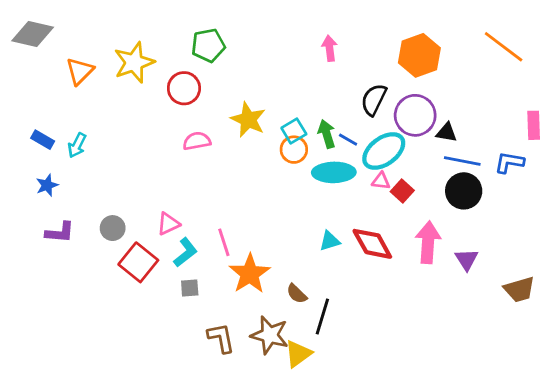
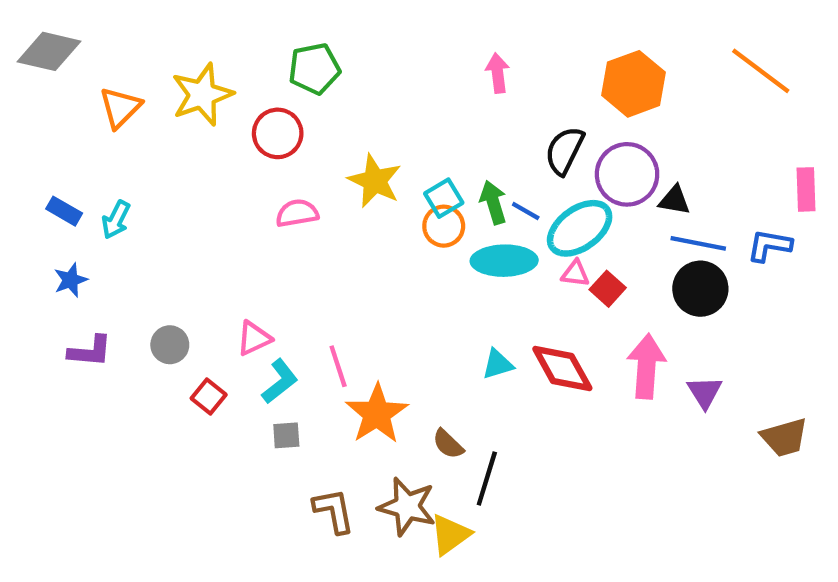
red square: (138, 262) -> (209, 397), size x0.6

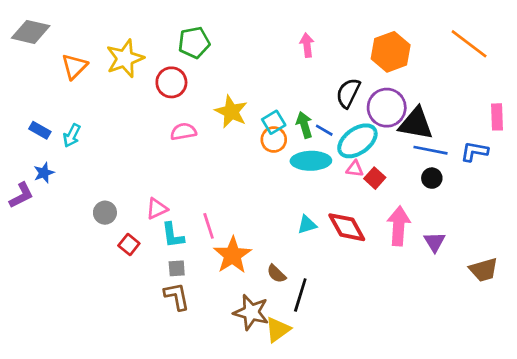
black triangle: (674, 200) -> (416, 124), size x1.8
black circle: (700, 289) -> (432, 178), size x0.6
purple L-shape: (90, 351) -> (21, 195), moved, turned -32
cyan L-shape: (280, 381) -> (173, 235), turned 120
brown L-shape: (334, 511) -> (177, 296), moved

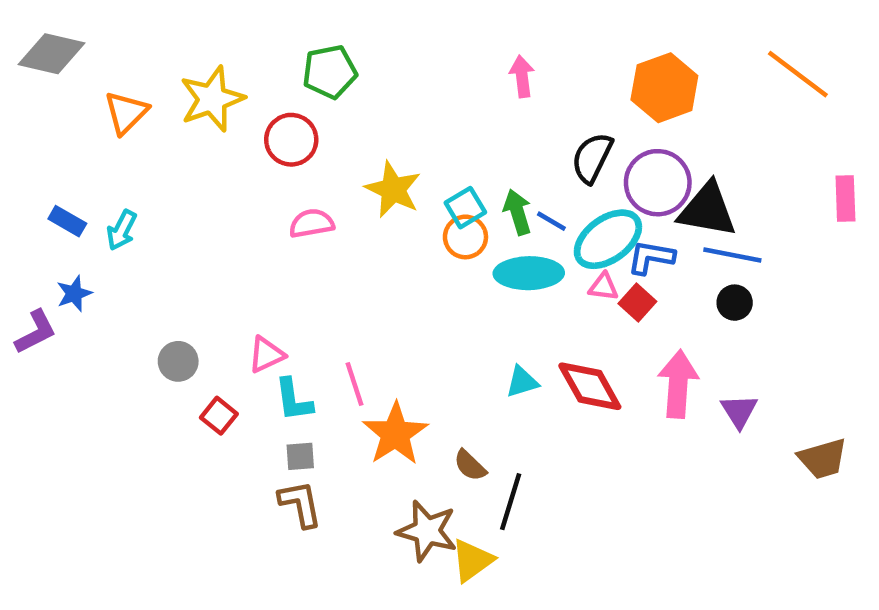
blue L-shape: (474, 151) -> (651, 257), moved

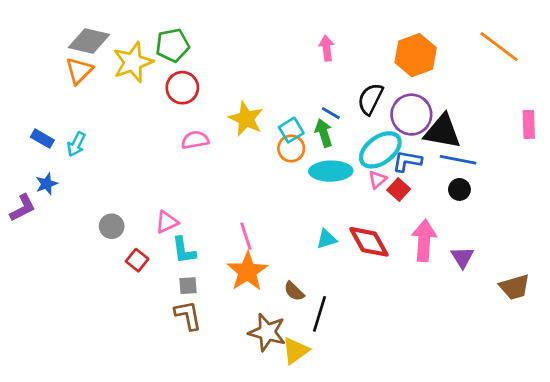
gray diamond: (51, 54) -> (89, 41), moved
green pentagon: (330, 72) -> (172, 45), moved
blue line: (551, 221) -> (331, 113), moved
pink triangle: (603, 287) -> (377, 180), turned -48
pink line: (355, 384) -> (246, 236), moved

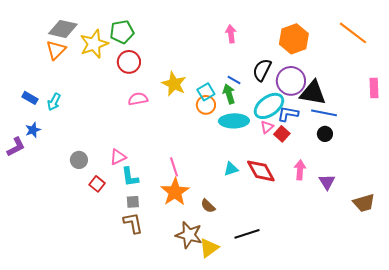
pink arrow: (424, 240) -> (300, 170), size x0.7
black line: (319, 314) -> (247, 234), moved, turned 55

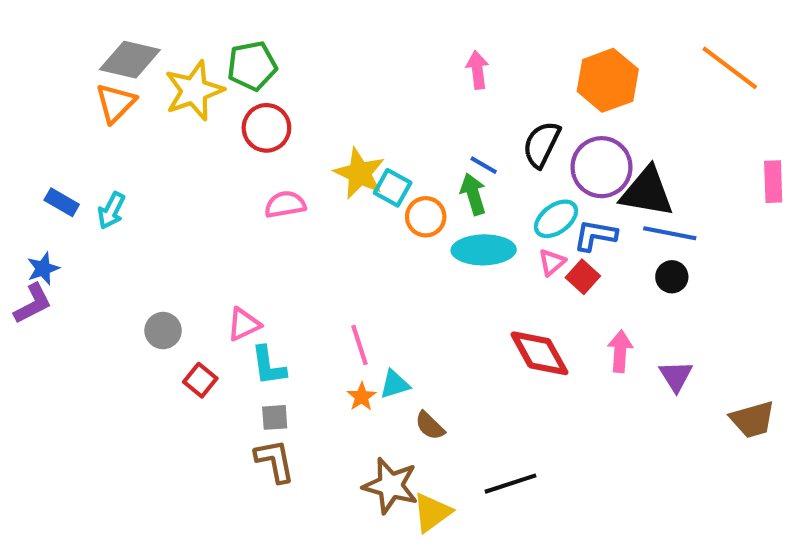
cyan square: (206, 92) -> (393, 188), moved, turned -30
cyan ellipse: (269, 106) -> (556, 219), size x0.7
blue star: (33, 130) -> (43, 268), moved
cyan triangle: (231, 169) -> (395, 384), moved
orange star: (175, 192) -> (362, 397), size x0.5

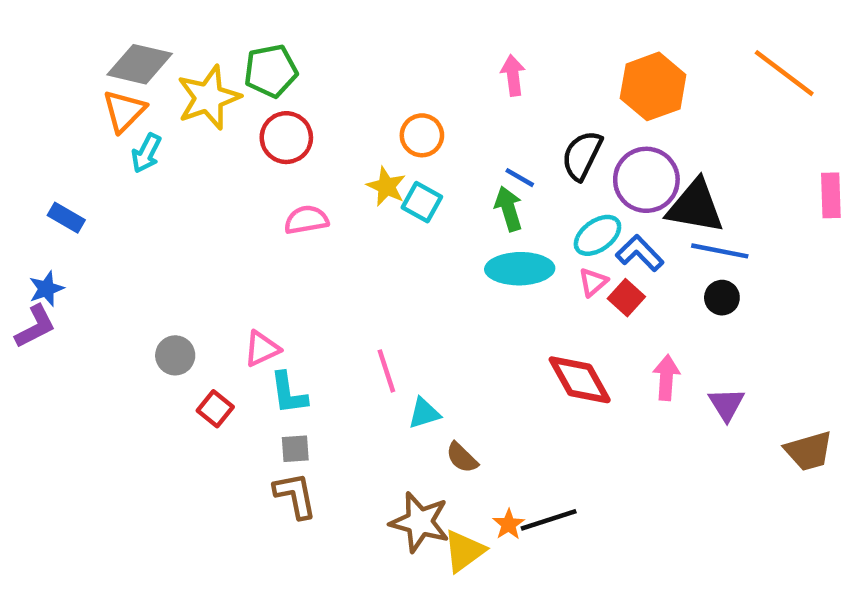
yellow star: (360, 173) -> (386, 186), size x0.7
cyan arrow: (111, 211) -> (146, 153), moved
orange circle: (426, 217) -> (422, 135), moved
blue L-shape: (595, 235) -> (640, 253), turned 36
orange star: (362, 397) -> (509, 524), moved

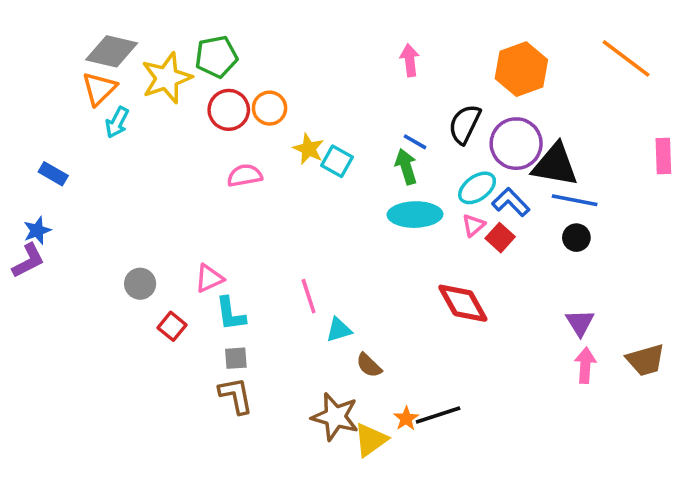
orange circle: (422, 135) -> (270, 108), moved
pink arrow: (666, 378) -> (585, 365), moved

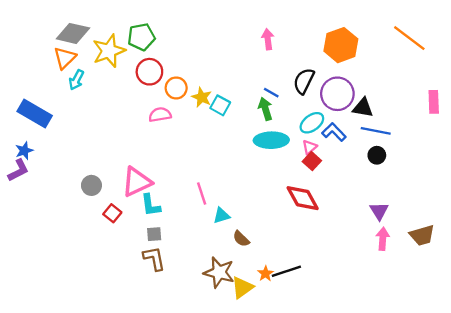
orange circle: (270, 108) -> (176, 88), moved
black triangle: (555, 165) -> (363, 108), size x0.7
blue rectangle: (53, 174) -> (35, 113), size x1.8
red square: (500, 238) -> (312, 161), moved
pink triangle: (209, 278) -> (137, 182), size x1.6

